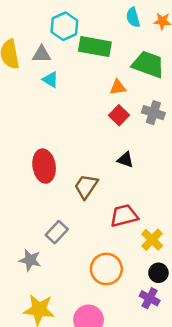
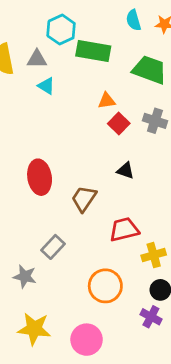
orange triangle: (118, 87) -> (107, 101), moved
yellow cross: (152, 240) -> (154, 255), turned 30

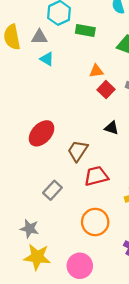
green rectangle: (93, 51) -> (85, 30), size x0.7
red ellipse: (40, 177) -> (42, 133), turned 52
red trapezoid: (124, 230) -> (96, 176), moved
gray star: (25, 276) -> (29, 229), moved

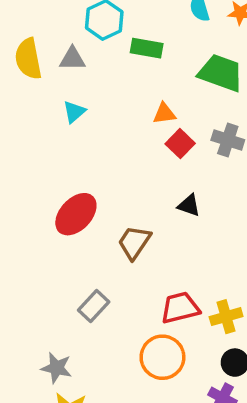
cyan triangle: (47, 59) -> (74, 112), moved, turned 48
red trapezoid: (96, 176) -> (180, 308), moved

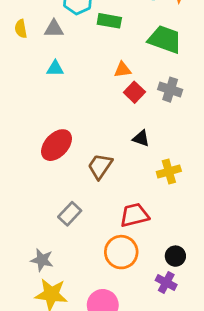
yellow semicircle: (28, 59) -> (21, 29), size x0.6
cyan triangle: (74, 112) -> (55, 68), turned 42
yellow cross: (226, 317) -> (169, 171), moved

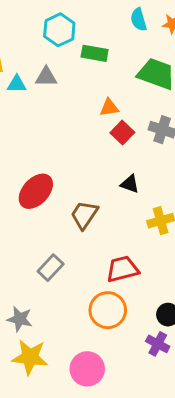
gray triangle: (54, 29) -> (46, 77), moved
cyan triangle: (55, 68) -> (17, 84), moved

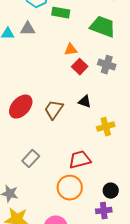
brown trapezoid: (84, 215) -> (54, 110), moved
purple cross: (158, 344) -> (104, 211), turned -35

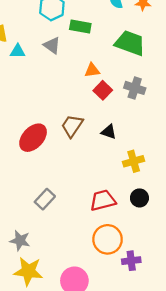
gray triangle: (28, 29) -> (52, 45), moved, turned 35
brown trapezoid: (54, 110) -> (72, 126), moved
orange circle: (70, 188) -> (108, 239), moved
black circle: (111, 191) -> (139, 198), moved

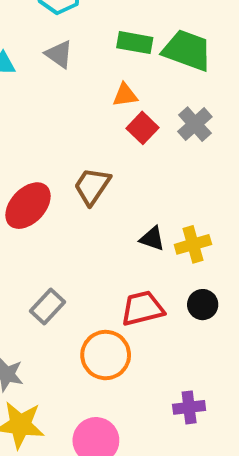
green rectangle: (80, 26) -> (135, 43), moved
gray cross: (135, 88) -> (195, 124), turned 30
black triangle: (109, 132) -> (152, 239), moved
orange circle: (108, 239) -> (106, 355), moved

